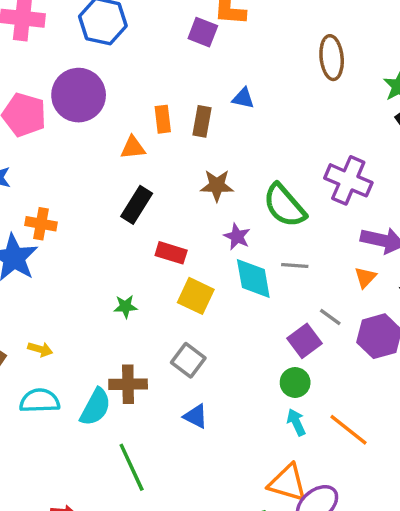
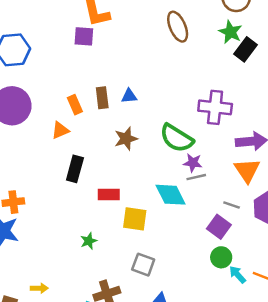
blue triangle: (243, 98) -> (129, 96), moved
purple star: (237, 237) -> (193, 163), moved
orange triangle: (365, 277) -> (247, 170), size x1.6
cyan arrow: (296, 422) -> (237, 275), moved

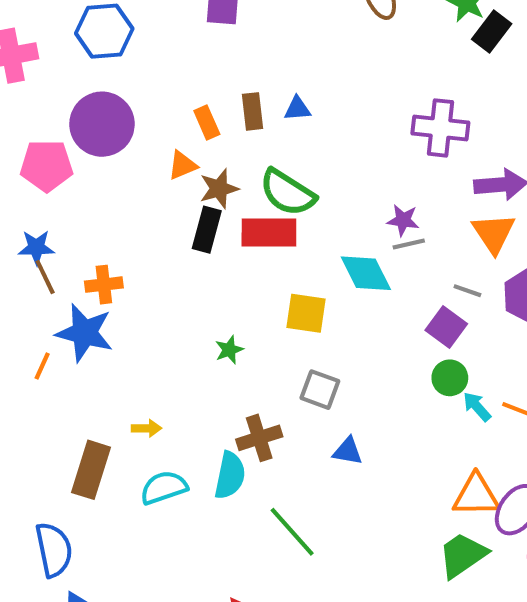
green semicircle: (177, 138) -> (288, 193), moved
brown star: (126, 139) -> (219, 189), moved
red rectangle: (109, 195) -> (269, 232), moved, size x1.5

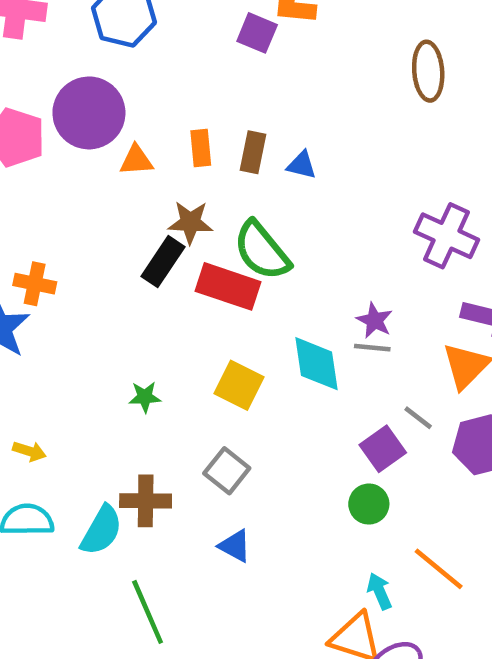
orange triangle: (182, 165) -> (136, 160), moved
cyan arrow: (477, 407) -> (379, 591), moved

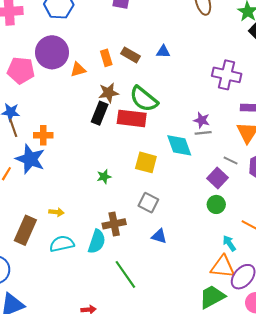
brown rectangle: (253, 152) -> (130, 55), turned -60
blue triangle: (302, 165) -> (163, 52), moved

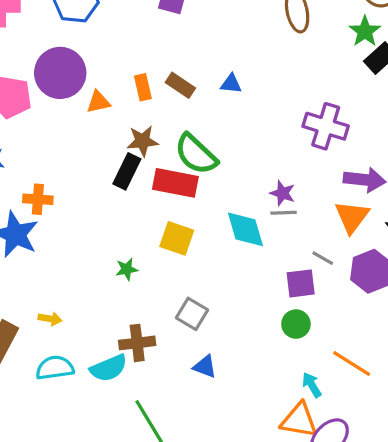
yellow square: (146, 162) -> (177, 238), moved
purple square: (217, 178) -> (301, 283), turned 36
cyan semicircle: (97, 241) -> (109, 368), turned 45

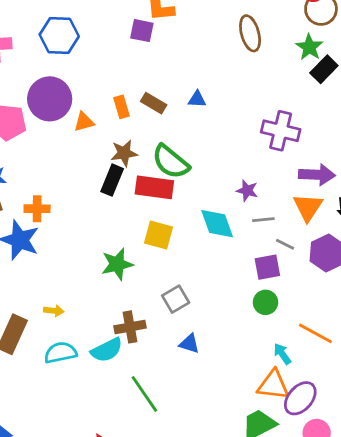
gray line: (284, 213) -> (263, 220), moved
green star: (127, 269) -> (117, 264), size x1.6
gray square: (192, 314) -> (176, 299), turned 32

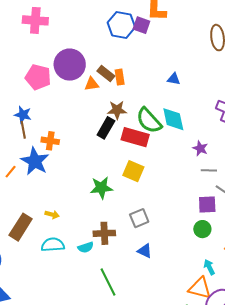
blue hexagon: (59, 35) -> (121, 25), moved
brown rectangle: (154, 103) -> (106, 74), moved
cyan diamond: (217, 224) -> (173, 119), moved
cyan semicircle: (107, 350) -> (86, 247), size x0.7

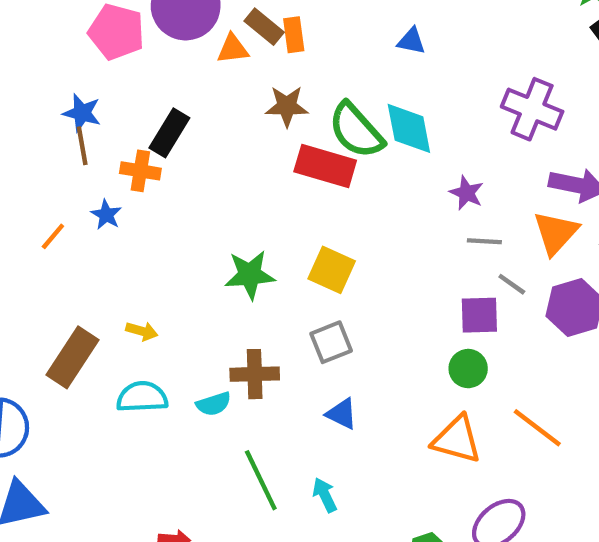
black rectangle: (106, 128) -> (169, 133), moved
blue star: (35, 161) -> (106, 215), size x0.5
yellow square: (133, 171) -> (332, 270), moved
cyan arrow: (209, 267) -> (325, 495), moved
orange triangle: (200, 288) -> (457, 439), moved

